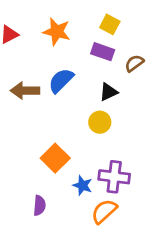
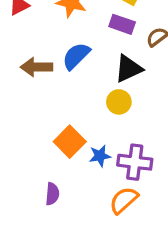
black triangle: (108, 92) -> (128, 69), size x1.4
blue star: (83, 185) -> (100, 156), moved, turned -30

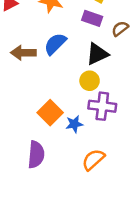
purple cross: (135, 162) -> (102, 106), moved
purple semicircle: (52, 194) -> (36, 155), size x1.5

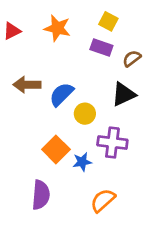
blue semicircle: (55, 44) -> (61, 94), moved
black triangle: (97, 54) -> (123, 94), moved
yellow circle: (90, 81) -> (85, 114), moved

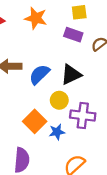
yellow square: (108, 21) -> (79, 12), turned -35
black triangle: (123, 94) -> (71, 74), moved
yellow circle: (85, 114) -> (59, 100), moved

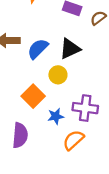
purple cross: (83, 115) -> (85, 108), moved
blue star: (57, 132) -> (56, 116), moved

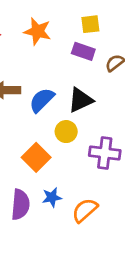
purple cross: (85, 108) -> (105, 153), moved
blue star: (56, 116) -> (52, 197), moved

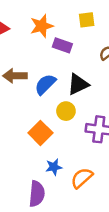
orange star: (38, 31) -> (42, 26), turned -30
purple rectangle: (83, 51) -> (62, 45), moved
purple semicircle: (20, 205) -> (37, 194), moved

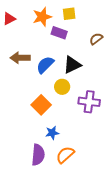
yellow square: (87, 20) -> (69, 14), moved
orange semicircle: (82, 178) -> (65, 155), moved

